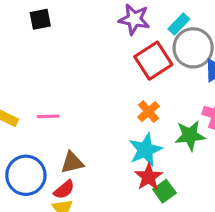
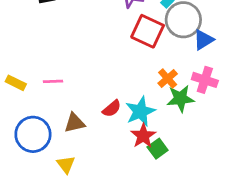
red square: (153, 61) -> (148, 31), turned -32
orange cross: (149, 112) -> (168, 78), moved
red semicircle: (64, 190) -> (112, 109), moved

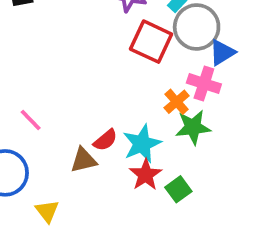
pink cross: (205, 80) -> (204, 84), moved
pink line: (53, 81) -> (31, 120), moved, turned 48
brown triangle: (74, 123) -> (84, 160), moved
green square: (158, 149) -> (178, 189), moved

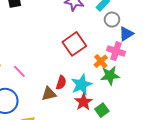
gray circle: (197, 27) -> (112, 20), size x0.6
red square: (151, 42) -> (74, 44), moved, turned 30
red semicircle: (105, 140) -> (61, 83), turned -32

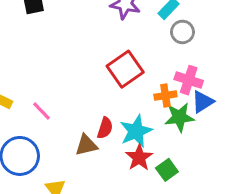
blue triangle: (126, 34) -> (203, 102), moved
orange cross: (101, 61) -> (165, 96), turned 32

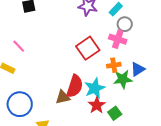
pink cross: (189, 80) -> (118, 39), moved
pink line: (41, 111) -> (19, 46), moved
red semicircle: (105, 128) -> (75, 86), size x1.6

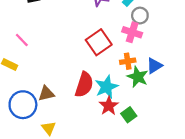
green star: (123, 79) -> (138, 77), turned 30
brown triangle: (63, 97) -> (46, 94), moved

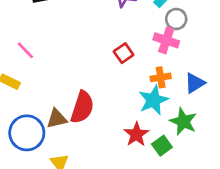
red square: (99, 42) -> (124, 53), size x0.6
green star: (138, 77) -> (183, 121), moved
red semicircle: (84, 85) -> (82, 107), moved
cyan star: (106, 87) -> (153, 100), moved

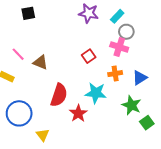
cyan star: (153, 100) -> (96, 93), moved, turned 30
brown triangle: (57, 119) -> (41, 62), moved, turned 35
red star: (136, 134) -> (78, 113), moved
green square: (162, 146) -> (147, 123), moved

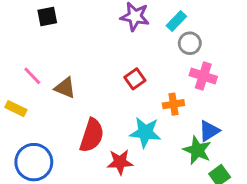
pink cross: (119, 47) -> (203, 76), moved
blue triangle: (140, 78) -> (209, 131), moved
red star: (78, 113) -> (120, 162), turned 30

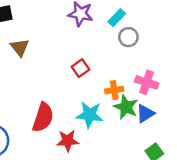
pink cross: (203, 76) -> (147, 82), moved
brown triangle: (65, 88) -> (20, 47), moved, turned 30
green star: (197, 150) -> (126, 107), moved

